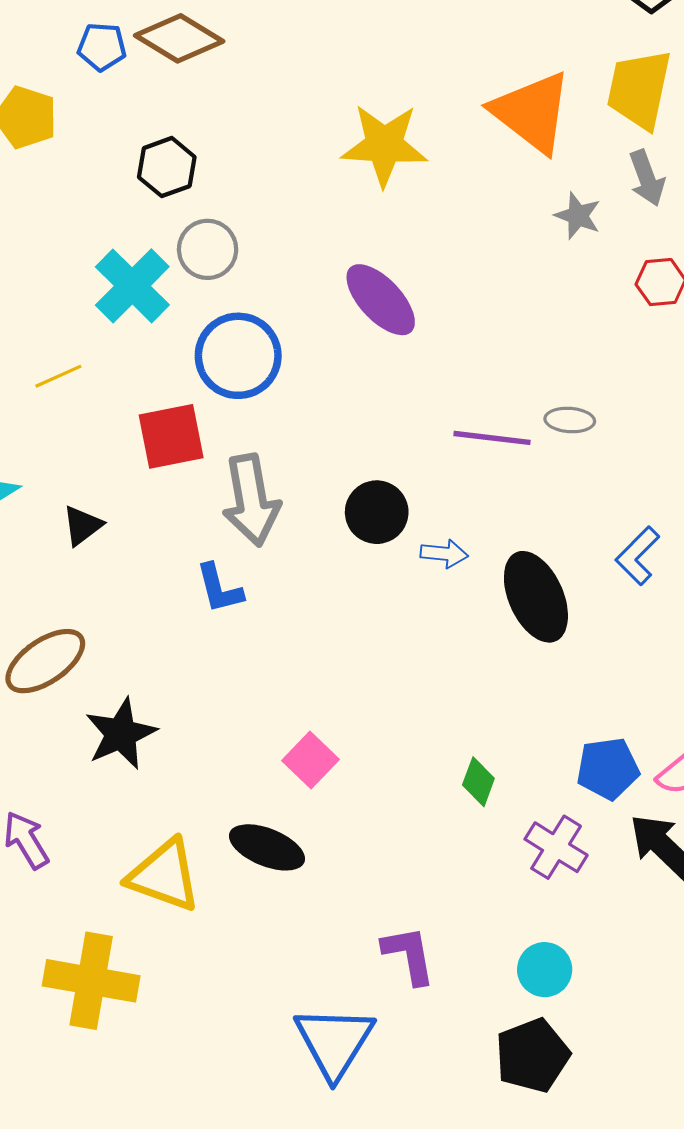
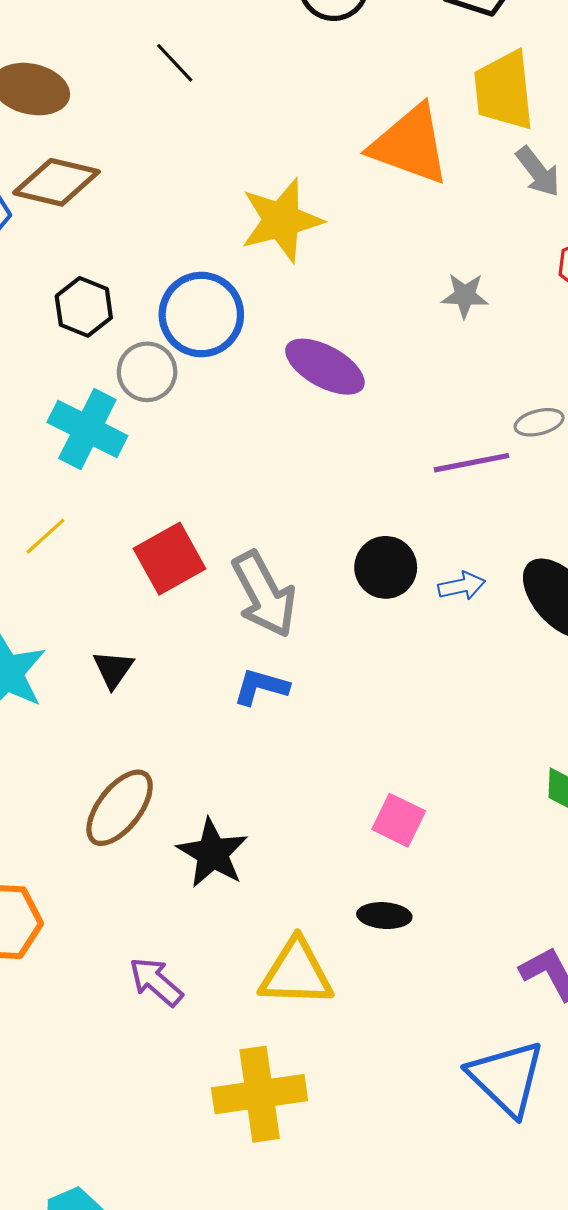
gray star: (578, 216) -> (465, 296), moved
blue circle: (238, 356) -> (201, 315), moved
blue L-shape: (219, 588) -> (261, 687), turned 138
black ellipse: (267, 847) -> (384, 916), size x0.7

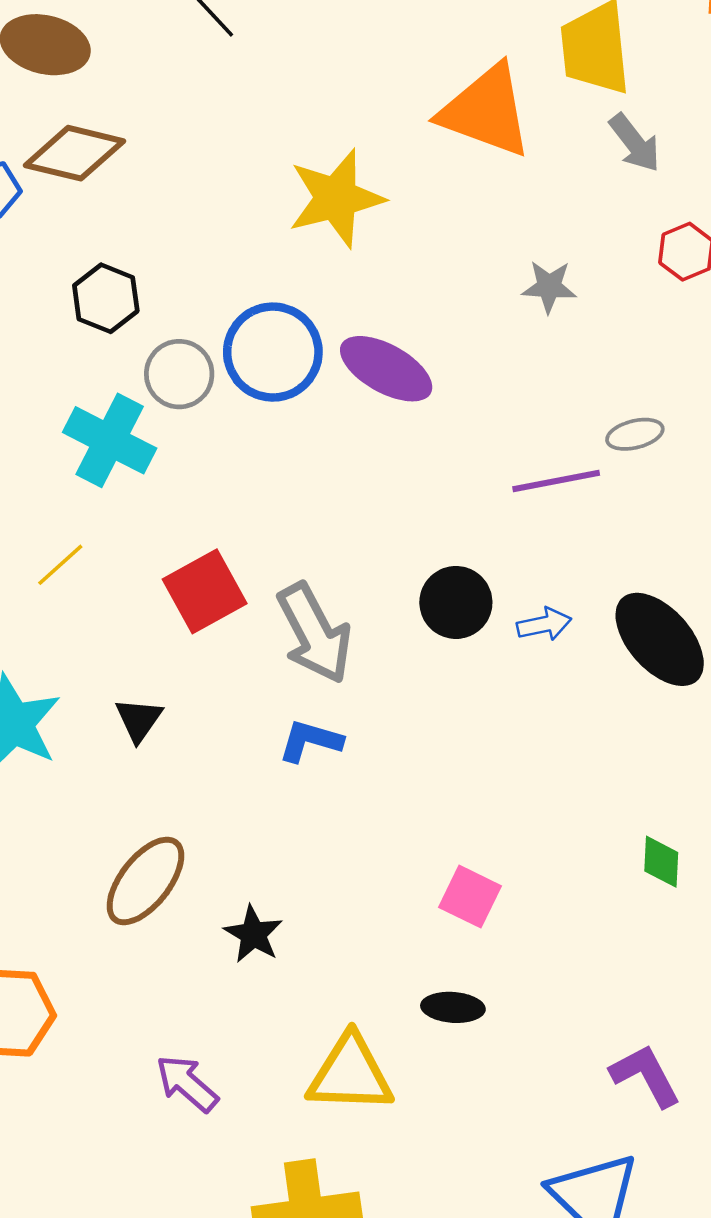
blue circle: (201, 315) -> (273, 352), moved
black star: (213, 853) -> (253, 934), size x0.7

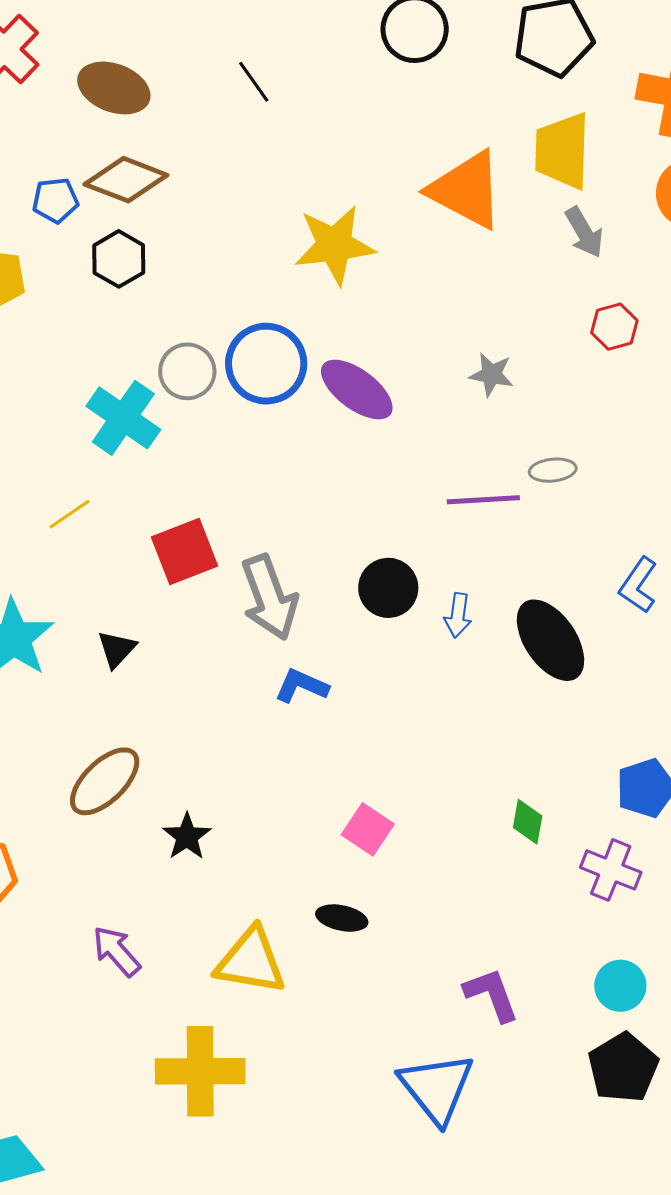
gray star: (549, 287) -> (491, 374), moved
black hexagon: (106, 298) -> (119, 259), moved
blue arrow: (544, 624) -> (458, 615), turned 102
blue L-shape: (310, 741) -> (301, 686), moved

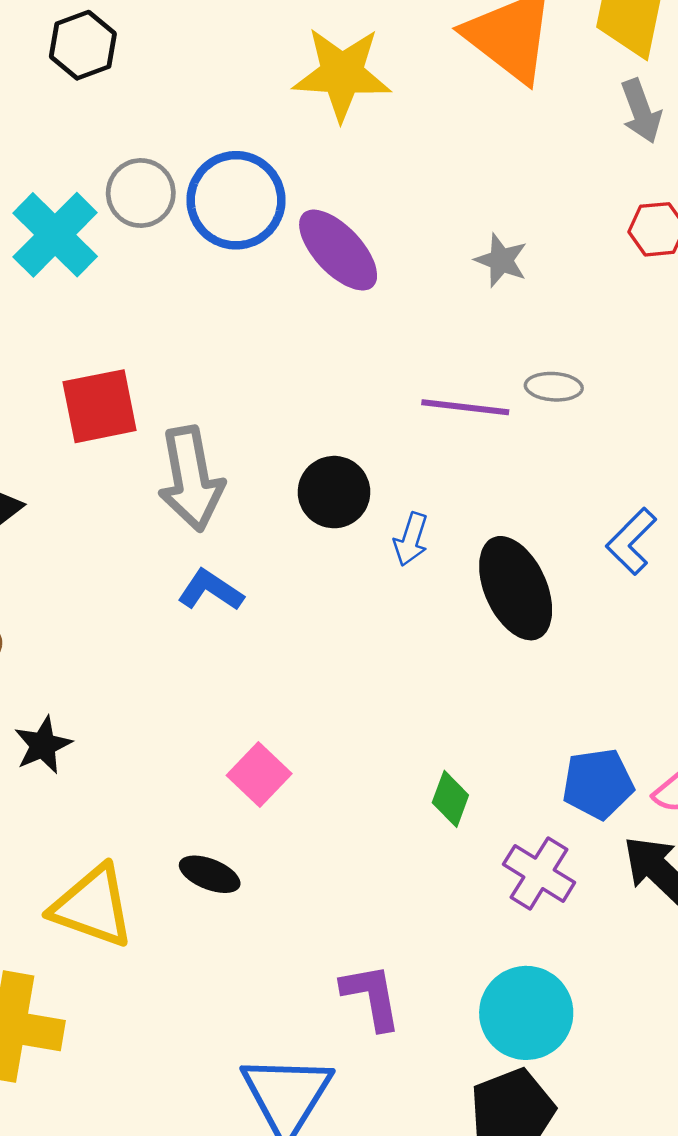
cyan circle: (620, 986) -> (526, 1013), size x1.5

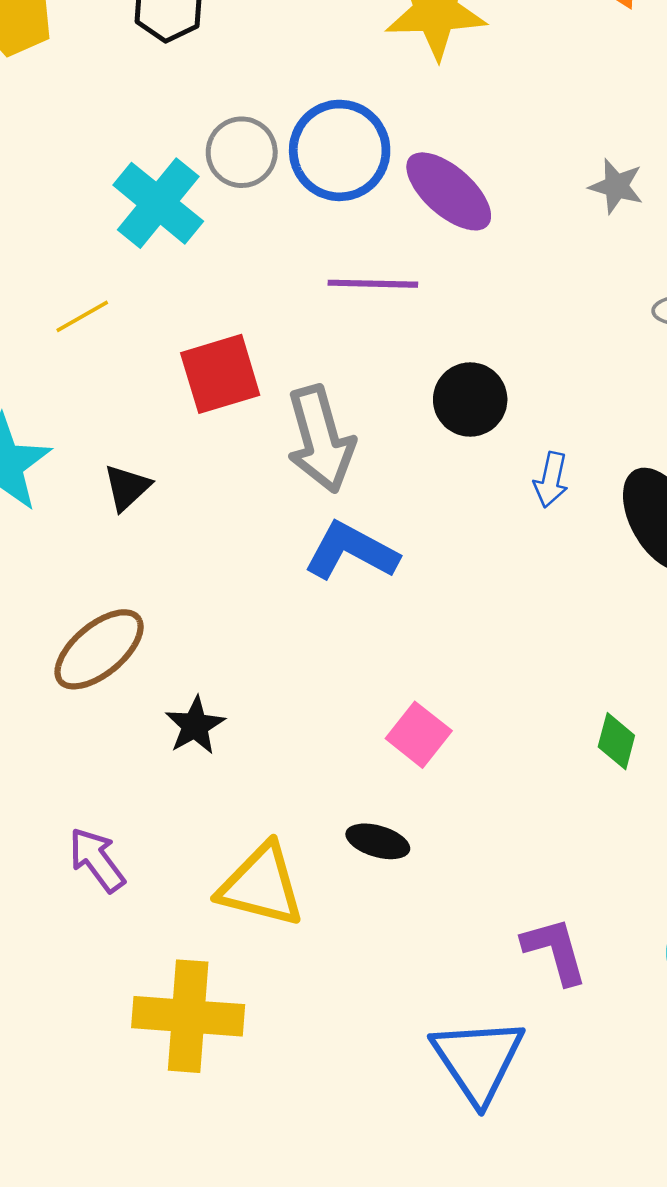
purple line: (465, 407) -> (373, 284), moved
black circle: (334, 492) -> (470, 400), moved
blue L-shape: (210, 590) -> (351, 551), size x1.4

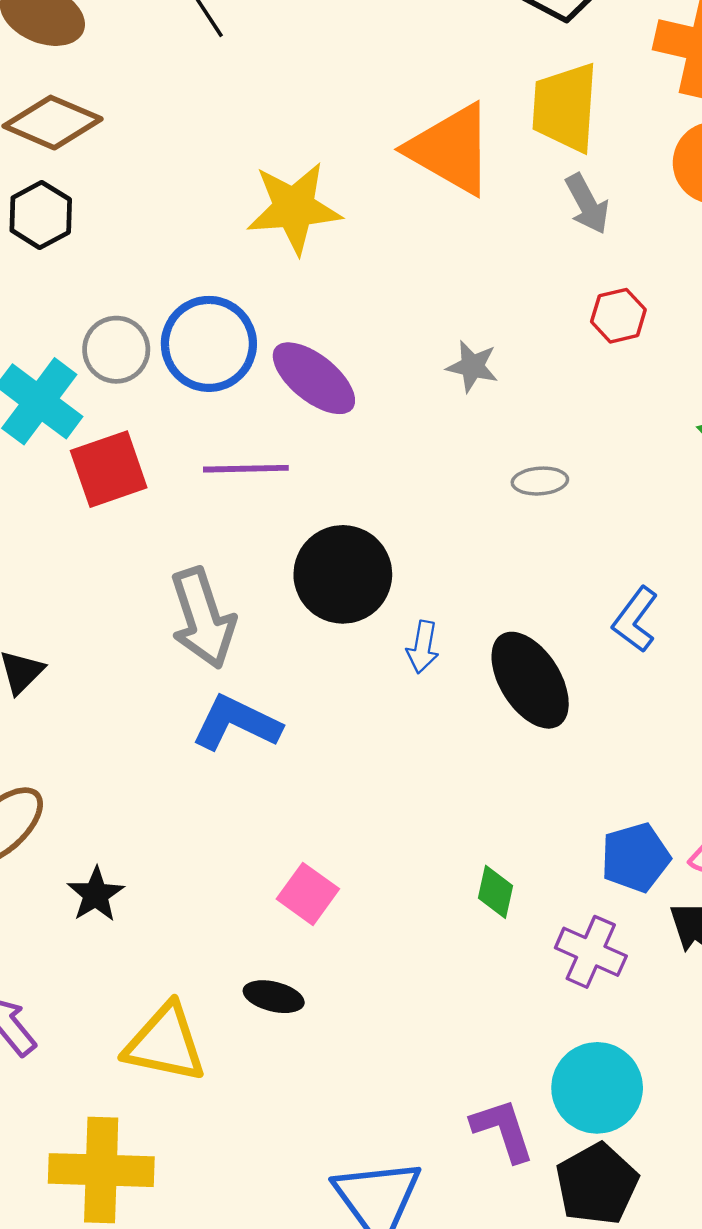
red square: (220, 374) -> (109, 469), moved
black circle: (470, 400) -> (343, 574), size x1.4
purple L-shape: (555, 951) -> (503, 1130), moved

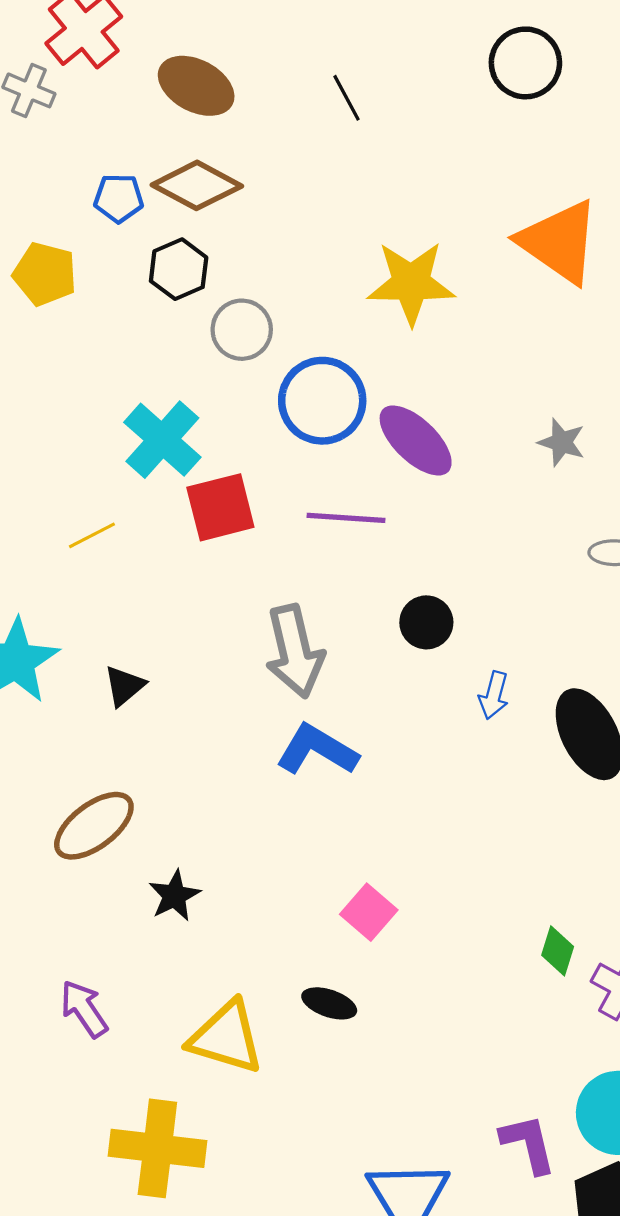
gray circle: (116, 350) -> (242, 330), moved
black circle: (343, 574) -> (426, 622), size x0.6
green diamond: (495, 892) -> (558, 951), moved

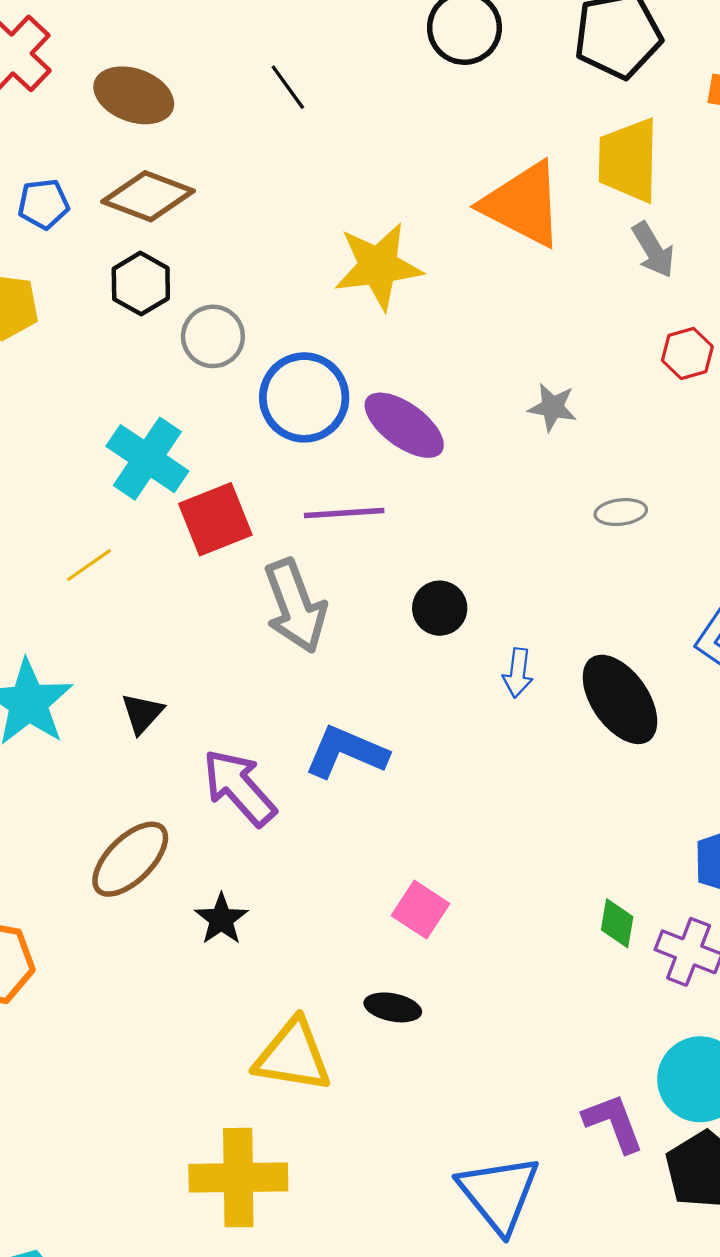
blue pentagon: (119, 198) -> (43, 204), moved
gray arrow: (295, 651) -> (295, 606), moved
purple arrow: (84, 1009) -> (239, 787), moved, size x1.4

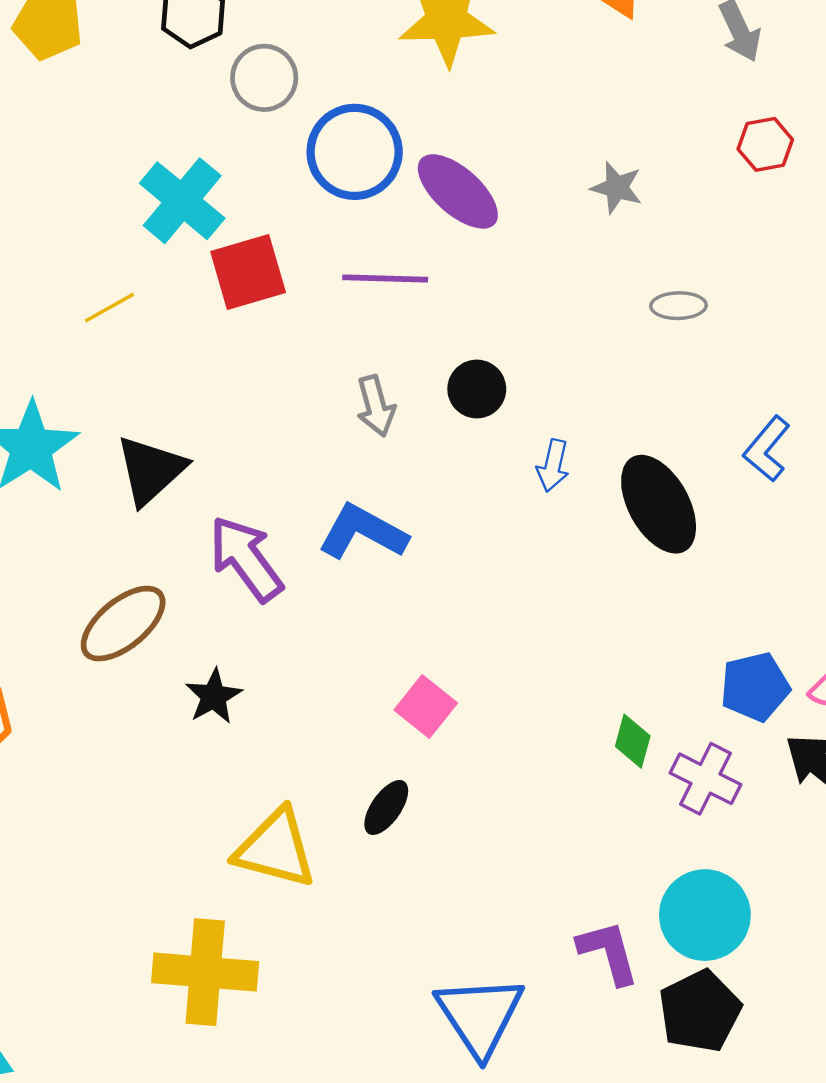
gray arrow: (295, 606) -> (376, 406), moved, size x0.6
black triangle: (142, 713) -> (151, 470), size x1.6
black ellipse: (393, 1007) -> (386, 807), turned -72

